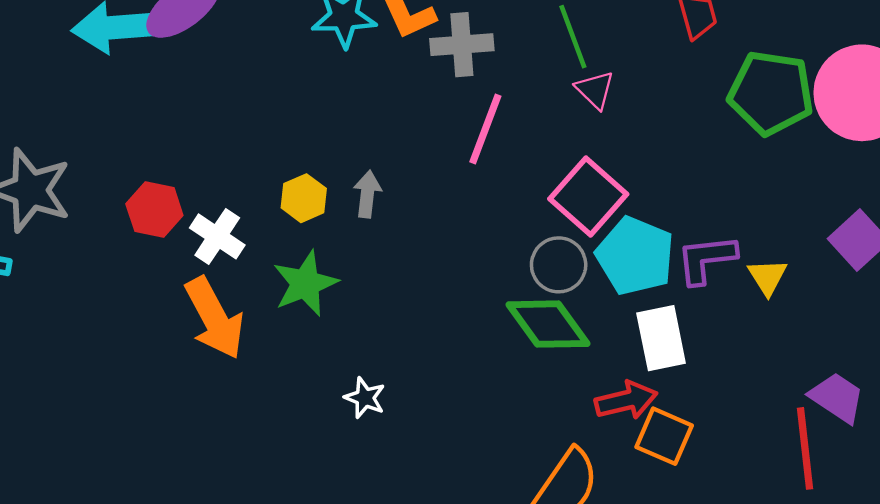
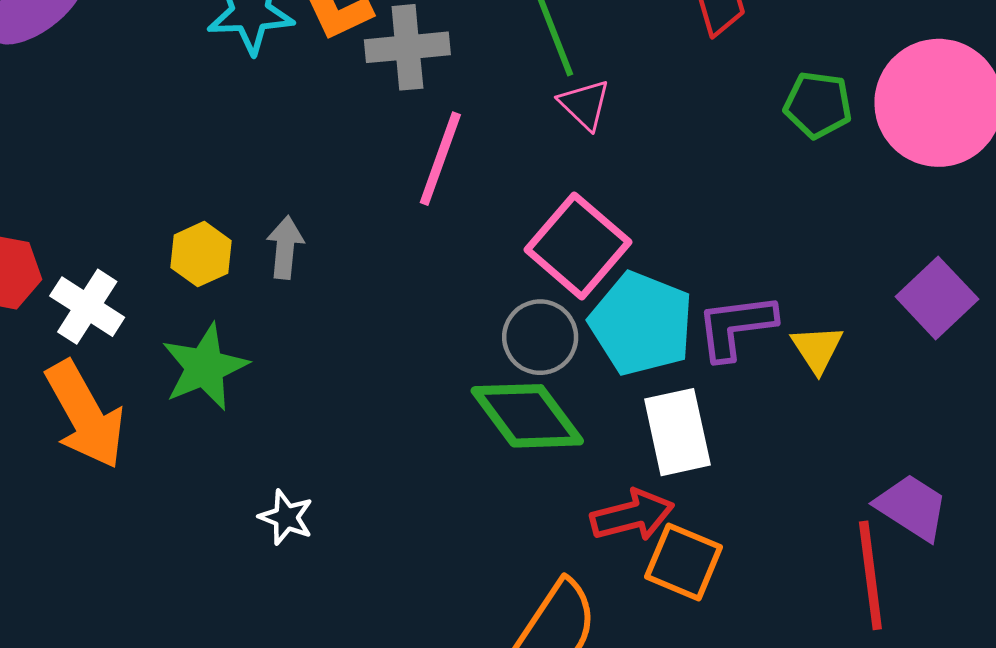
green pentagon: (771, 93) -> (818, 105), size x0.6

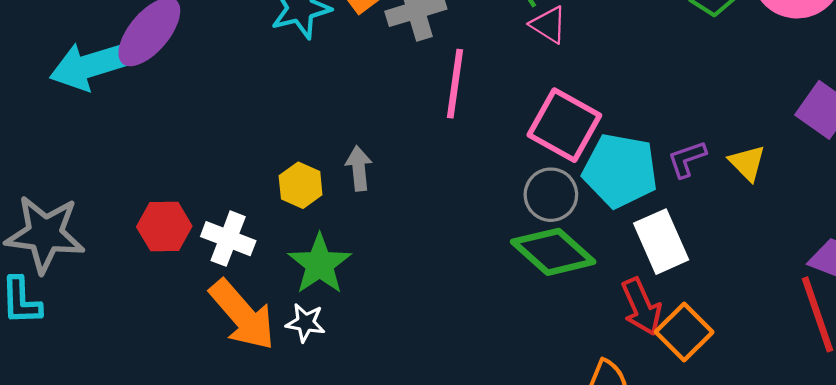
purple L-shape: (736, 327) -> (687, 159), size x0.7
red arrow: (632, 515) -> (641, 307), turned 92
white star: (286, 517) -> (305, 323), moved
orange square: (684, 562) -> (684, 332), turned 34

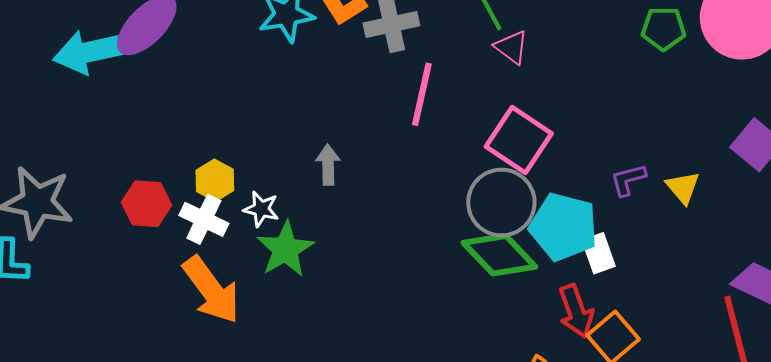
cyan pentagon: (620, 171) -> (563, 227), moved
yellow hexagon: (301, 185) -> (215, 180), moved
gray circle: (551, 195) -> (501, 203), size x1.4
white rectangle: (661, 242) -> (599, 253), size x0.7
white star: (305, 323) -> (261, 209), moved

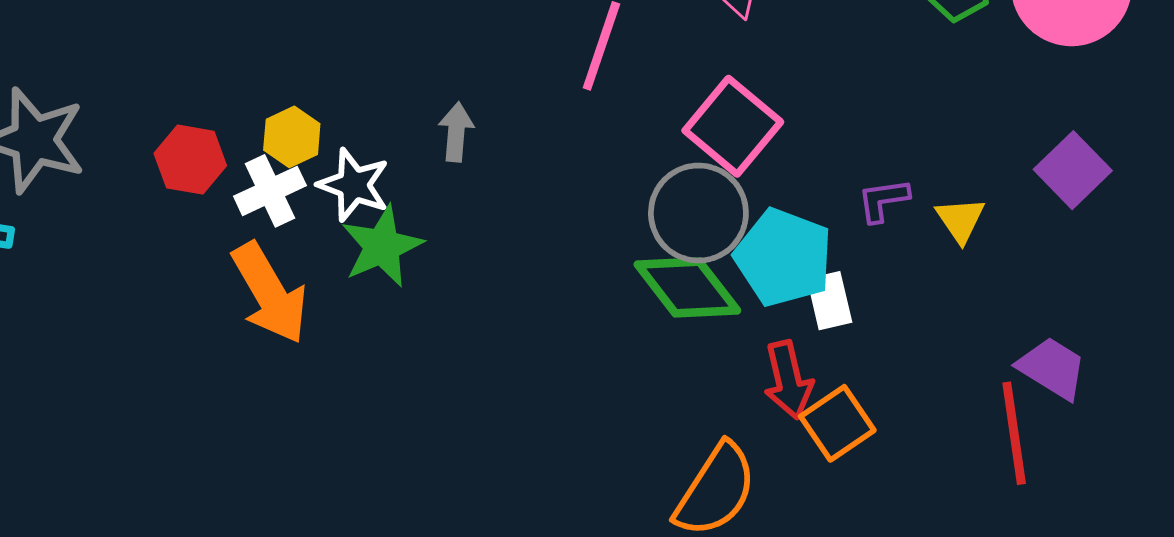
white star: (261, 209) -> (354, 185), size x1.4
white cross: (204, 219) -> (270, 191), turned 33

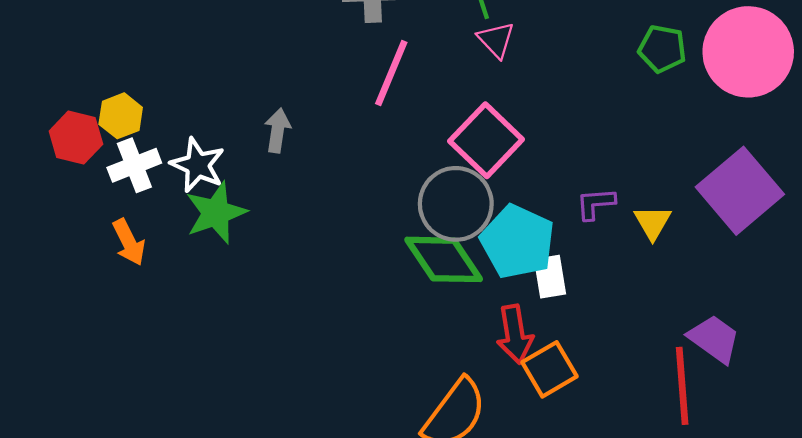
yellow hexagon: (292, 137) -> (121, 116), moved
purple square: (1073, 170) -> (740, 191), size x1.5
orange arrow: (270, 293) -> (129, 242), size x0.6

